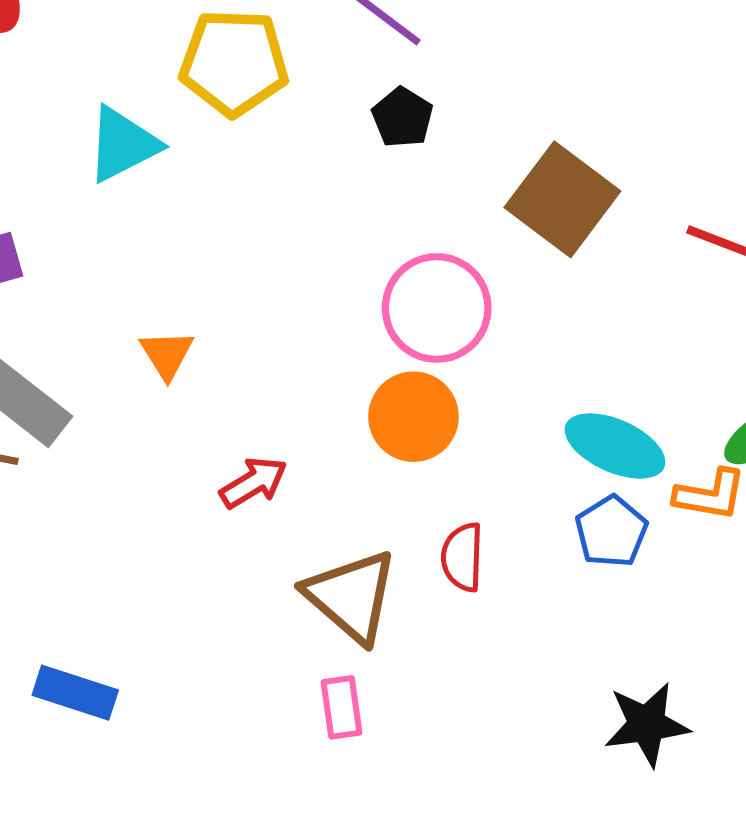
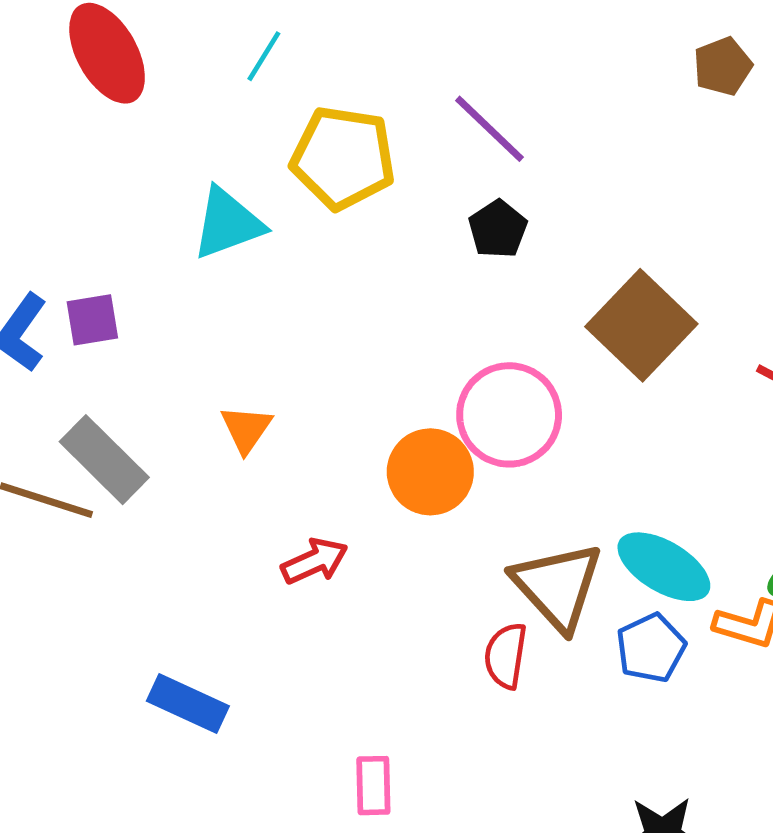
orange circle: (413, 417) -> (430, 472), moved
brown triangle: (351, 596) -> (558, 586), moved
blue rectangle: (75, 693) -> (188, 704), moved

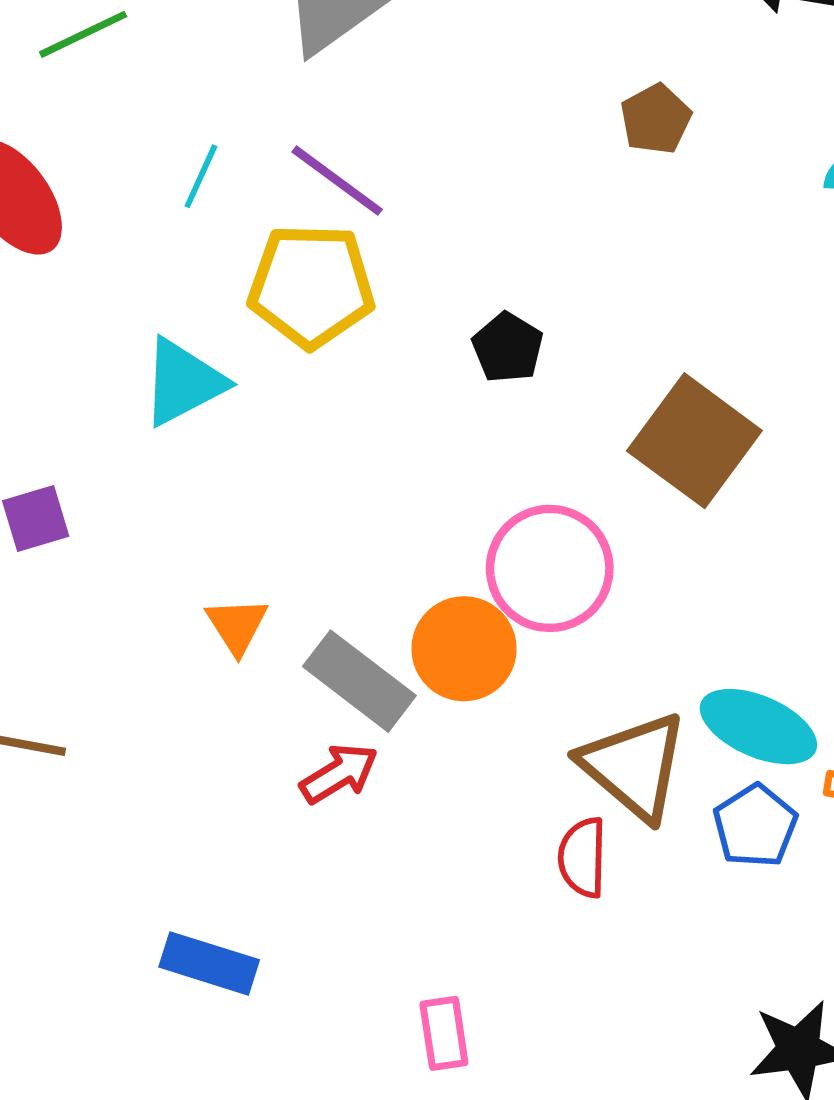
brown pentagon: (723, 66) -> (656, 119), moved
purple line: (490, 129) -> (337, 181), moved
gray rectangle: (104, 460) -> (359, 681), moved

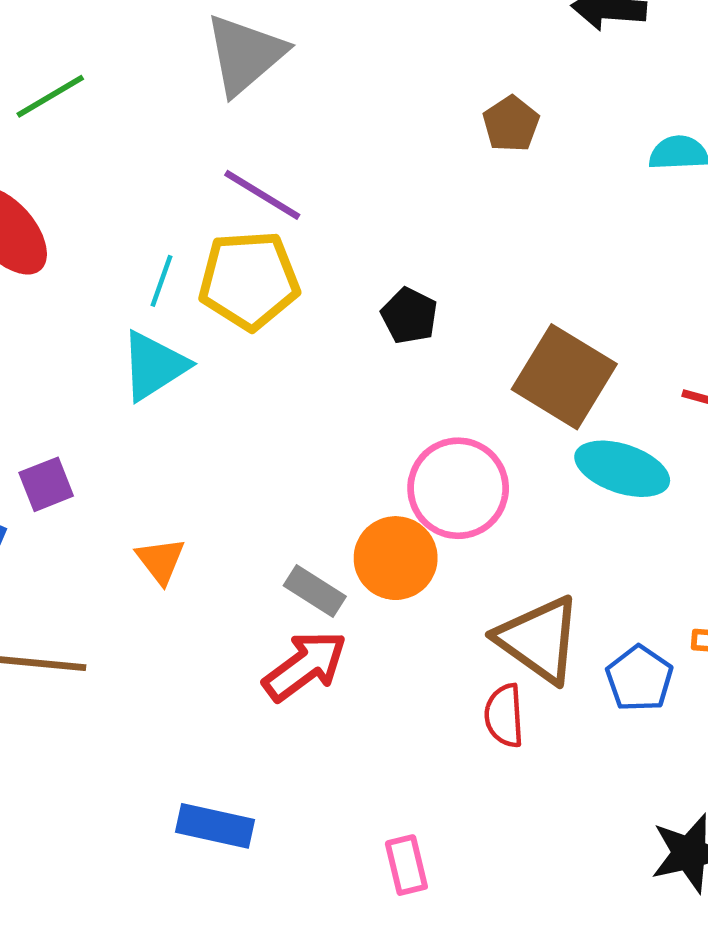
cyan line: (201, 176) -> (162, 281), moved
orange triangle: (237, 626) -> (161, 561), moved
gray rectangle: (359, 681) -> (315, 591), size x0.7
cyan ellipse: (758, 727) -> (622, 469), moved
red arrow: (339, 773) -> (305, 666), size x1.4

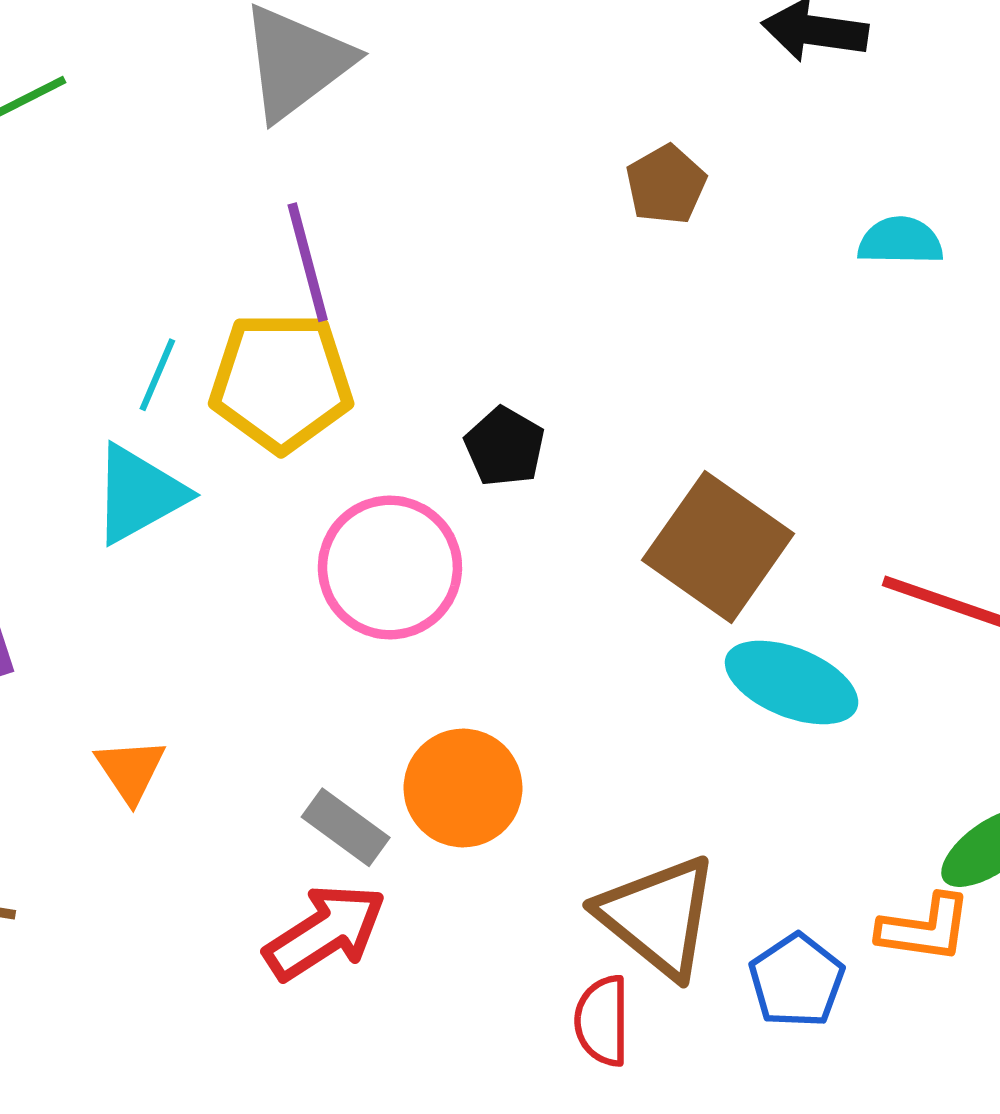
purple line: (262, 195) -> (308, 262), turned 40
pink circle: (458, 488) -> (390, 567), moved

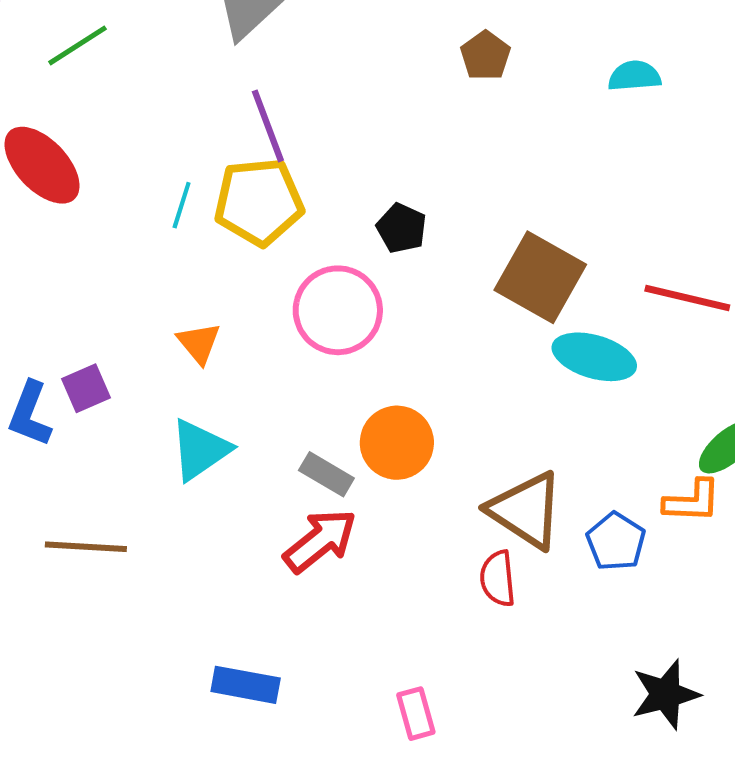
cyan triangle: (139, 494) -> (200, 450), moved
orange triangle: (130, 770) -> (199, 343), moved

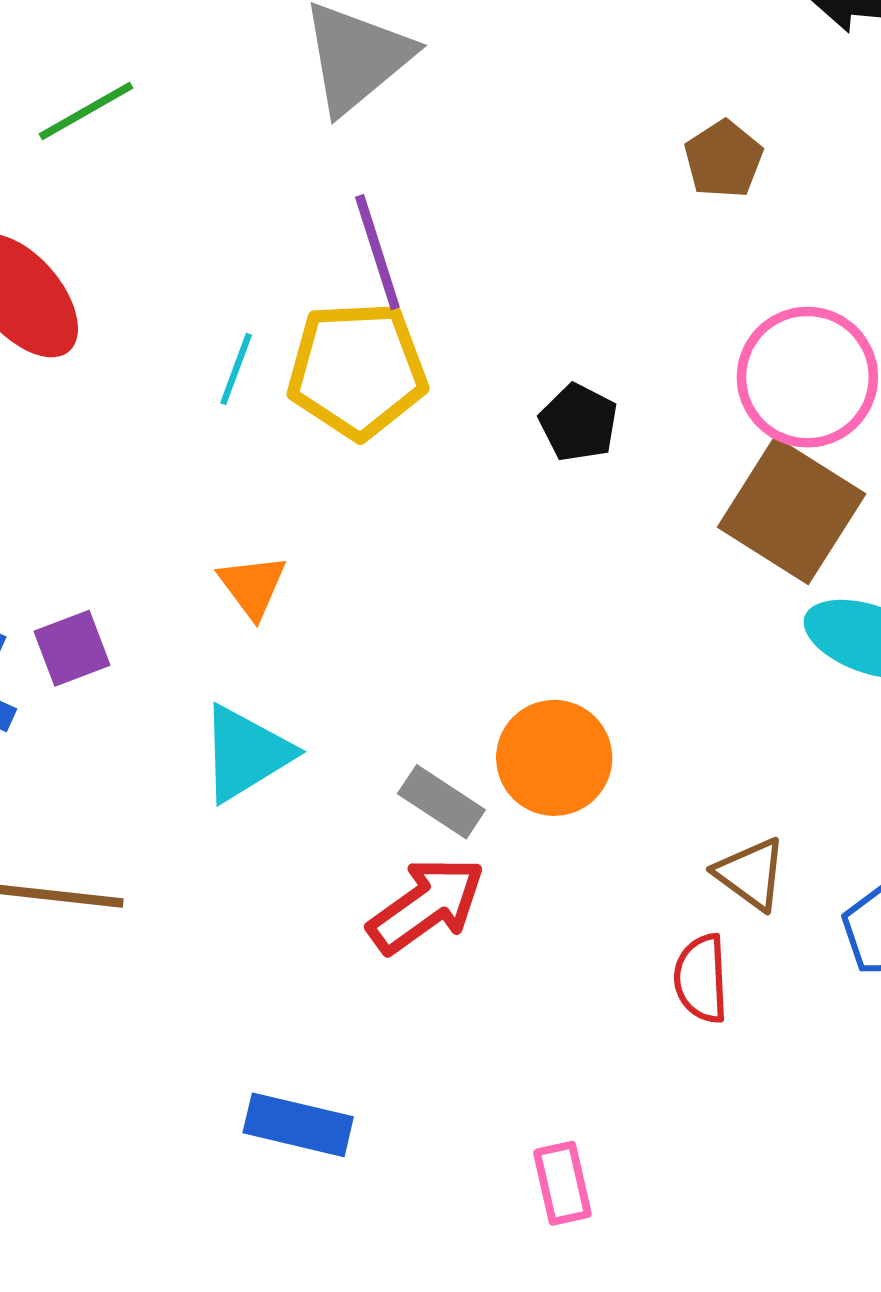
pink circle: (338, 310) -> (807, 377), moved
brown triangle: (526, 510) -> (751, 874), size x0.6

